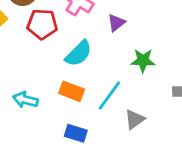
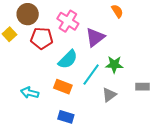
purple triangle: (116, 23) -> (95, 37), size x1.5
cyan line: (109, 96) -> (91, 75), moved
gray triangle: (135, 119) -> (109, 95), moved

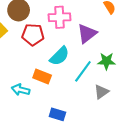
pink cross: (68, 21) -> (59, 17), turned -35
orange rectangle: (63, 87) -> (42, 76), moved

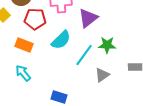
orange rectangle: (42, 76) -> (24, 45), moved
cyan arrow: (21, 90) -> (23, 73), turned 36

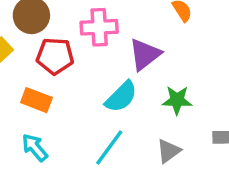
cyan semicircle: (61, 40) -> (121, 97), moved
cyan line: (84, 55) -> (109, 147), moved

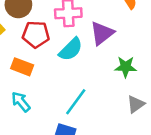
cyan semicircle: (121, 97) -> (71, 49), moved
gray triangle: (169, 151) -> (136, 104), moved

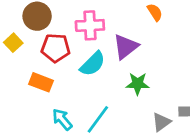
green star: (126, 67) -> (138, 84), moved
cyan arrow: (21, 102) -> (62, 119), moved

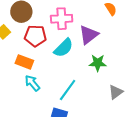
cyan arrow: (62, 119) -> (32, 83), moved

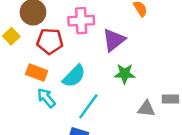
cyan semicircle: (64, 48) -> (74, 76), moved
gray triangle: (116, 92) -> (146, 109), turned 42

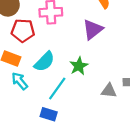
purple triangle: (114, 40) -> (93, 29), moved
green star: (125, 74) -> (79, 66), moved, turned -30

